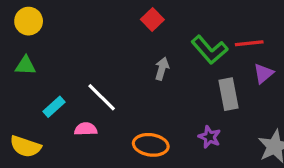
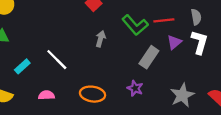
gray rectangle: (229, 94) -> (149, 57), turned 45
pink semicircle: (86, 129) -> (46, 95), moved

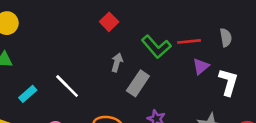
white L-shape: (200, 42) -> (228, 82), moved
gray rectangle: (149, 57) -> (138, 83), moved

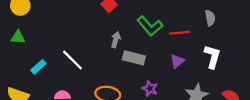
red line: (189, 41) -> (179, 33), moved
purple triangle: (201, 66) -> (177, 61), moved
gray rectangle: (138, 83) -> (134, 58), turned 70

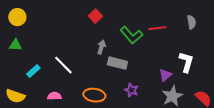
gray semicircle: (210, 18) -> (191, 22), moved
red line: (179, 33) -> (157, 28), moved
purple triangle: (177, 61) -> (165, 75), moved

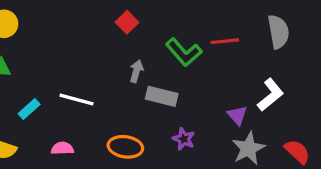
gray semicircle: (191, 22) -> (278, 32), size x1.5
white L-shape: (186, 62) -> (270, 95), turned 35
white line: (63, 65) -> (77, 100), turned -30
purple triangle: (165, 75) -> (237, 115), turned -32

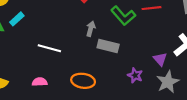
cyan rectangle: (29, 109) -> (17, 19), moved
purple star: (184, 139) -> (135, 75), moved

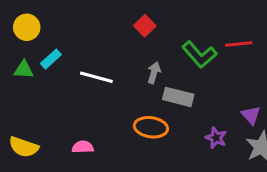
white line: (49, 48) -> (96, 77), moved
orange ellipse: (83, 81) -> (151, 127), moved

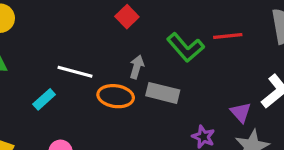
cyan rectangle: (51, 59) -> (44, 99), moved
orange ellipse: (151, 127) -> (116, 96), moved

